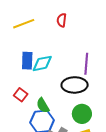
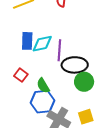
purple line: (86, 64) -> (59, 50), moved
green circle: (82, 114) -> (84, 82), moved

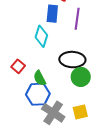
blue rectangle: (27, 41) -> (52, 14), moved
cyan diamond: (42, 44) -> (41, 36), turned -65
purple line: (59, 50) -> (77, 19), moved

